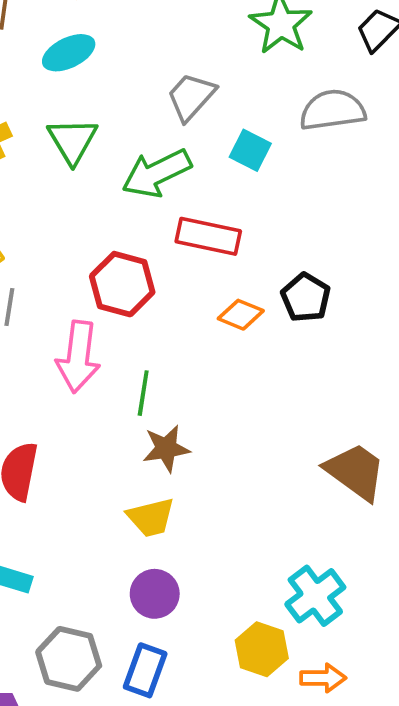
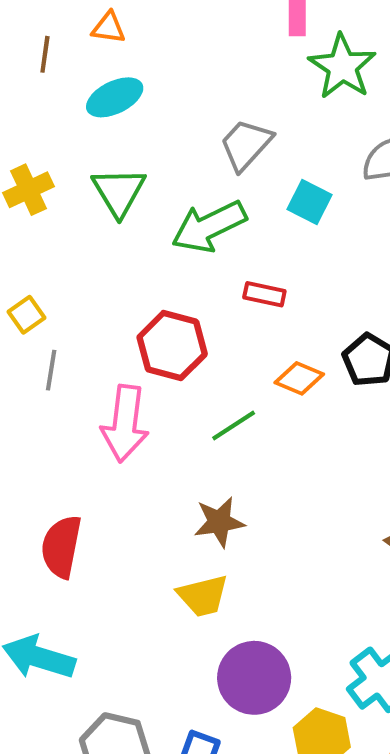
red rectangle: (208, 236) -> (264, 294), size x0.6
green line: (143, 393) -> (234, 426), moved, turned 48
purple circle: (155, 594) -> (254, 678), moved, size x1.4

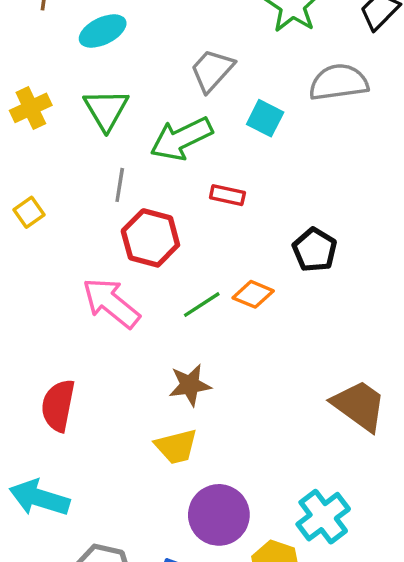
gray line: (51, 370) -> (120, 185), moved
orange diamond: (299, 378) -> (253, 294), moved
pink arrow: (125, 423) -> (111, 303), turned 122

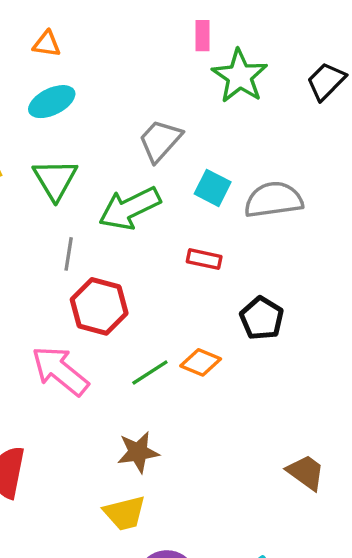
gray semicircle: (339, 82) -> (274, 200), moved
red rectangle: (227, 195) -> (204, 259), moved
brown trapezoid: (359, 405) -> (306, 472), size x0.7

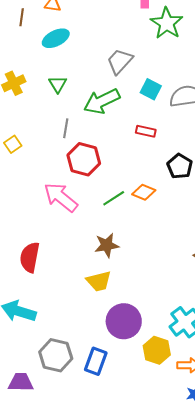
green triangle: (55, 179) -> (58, 84), size x0.7

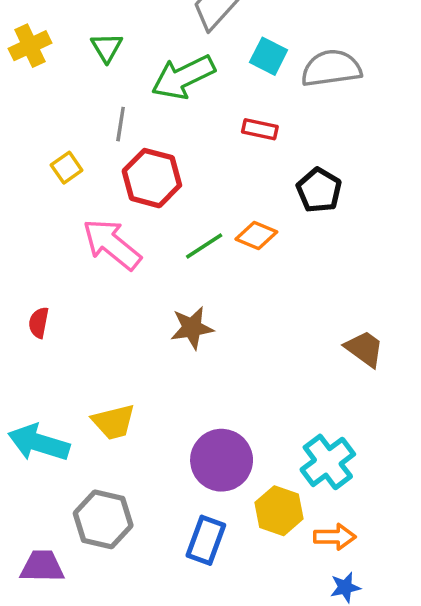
yellow square: (13, 144) -> (67, 168), moved
red semicircle: (30, 257) -> (39, 323), moved, size x0.6
yellow trapezoid: (99, 281) -> (114, 422), moved
blue rectangle: (96, 361) -> (206, 540), moved

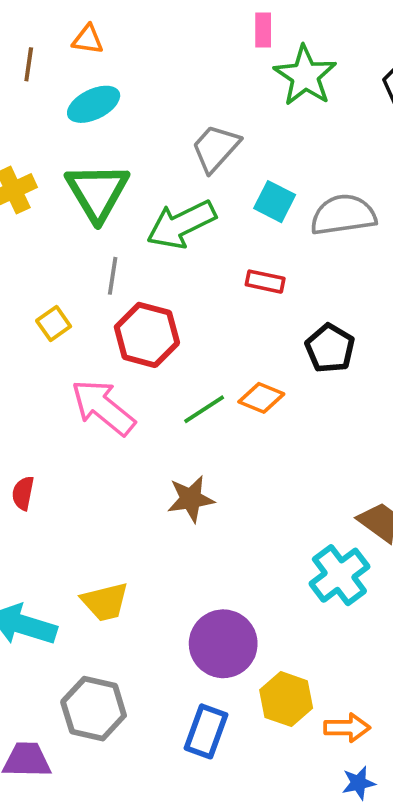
green triangle: (107, 47) -> (97, 192), size x1.8
cyan cross: (328, 462) -> (339, 575), moved

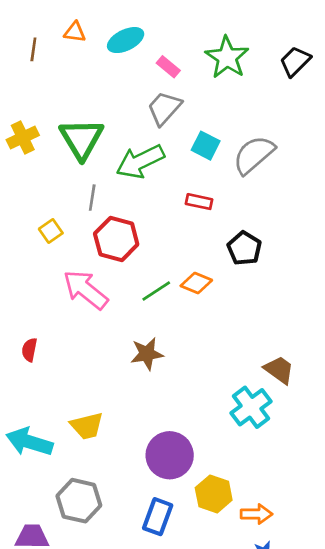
pink rectangle: (263, 30) -> (168, 67), moved, turned -50
cyan ellipse: (94, 104) -> (126, 40), moved
gray semicircle: (343, 215) -> (254, 155), turned -33

